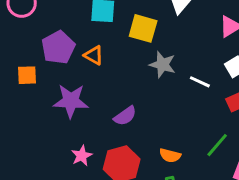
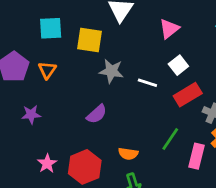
orange triangle: (94, 55) -> (47, 70), turned 42
purple star: (71, 101) -> (31, 114), size x0.6
purple semicircle: (125, 116) -> (97, 114), moved

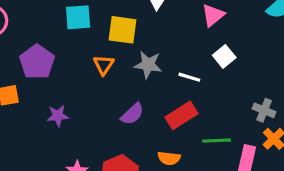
orange triangle: (47, 70) -> (104, 65), moved
red rectangle: (188, 95) -> (182, 115), moved
green line: (170, 139) -> (217, 141), turned 55

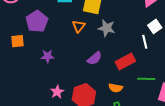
white line: (189, 77) -> (145, 42), moved, turned 56

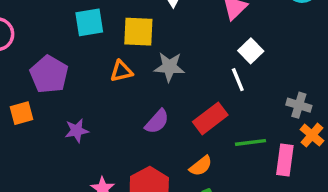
orange triangle: (79, 26) -> (121, 71), turned 48
orange semicircle: (116, 88) -> (201, 166), turned -40

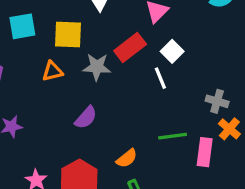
red rectangle: (210, 118) -> (130, 48), moved

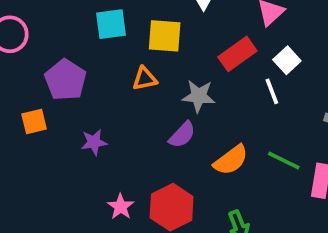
gray star: (97, 67) -> (199, 96), moved
green line: (173, 136) -> (284, 160), turned 32
orange semicircle: (127, 158) -> (231, 160), moved, size x1.4

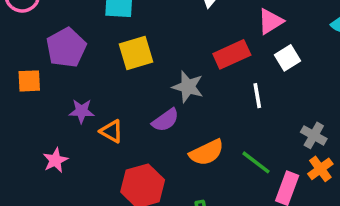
yellow square: (165, 36) -> (136, 53), moved, turned -32
white square: (287, 60) -> (288, 58), moved
orange triangle: (145, 79) -> (112, 131), moved, turned 30
pink star: (121, 207) -> (55, 160), moved

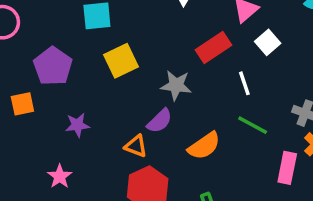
orange triangle: (112, 131) -> (136, 146), moved
green line: (256, 162) -> (253, 125), moved

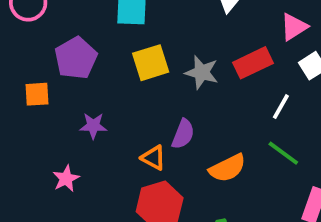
white line: (244, 83) -> (281, 107), turned 40
gray star: (176, 85) -> (202, 72), moved
purple semicircle: (160, 121) -> (183, 134), turned -32

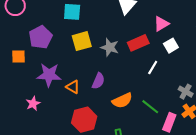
purple star: (93, 126) -> (49, 75), size x1.6
green line: (283, 153) -> (150, 107), moved
orange triangle: (153, 158) -> (73, 87), moved

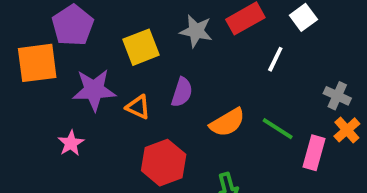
yellow square: (82, 41) -> (141, 47), moved
orange square: (19, 56) -> (37, 63), size x1.6

